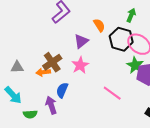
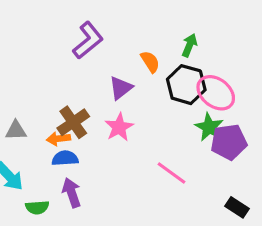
green arrow: (131, 15) -> (190, 45), moved
blue semicircle: (62, 90) -> (65, 158), moved, turned 63

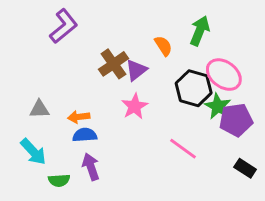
purple L-shape: (88, 40) -> (64, 26), moved
green arrow: (190, 45) -> (200, 31), size x1.4
black hexagon: (186, 85) -> (194, 88), moved
brown cross: (73, 122) -> (113, 64), moved
black rectangle: (237, 207) -> (245, 168), moved

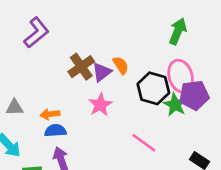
green arrow: (200, 31) -> (178, 31), moved
orange semicircle: (163, 46) -> (121, 65), moved
pink ellipse: (224, 75) -> (181, 76), turned 36
purple pentagon: (236, 120) -> (194, 95), moved

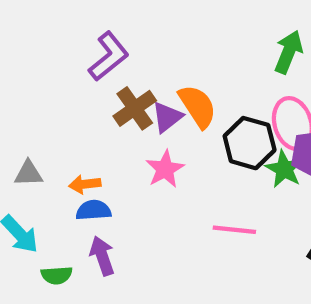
purple L-shape: (36, 33) -> (109, 56), moved
orange semicircle: (121, 65) -> (198, 106), size x1.5
pink line: (144, 143) -> (234, 230), turned -30

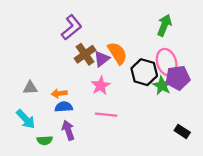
pink line: (234, 230) -> (106, 115), moved

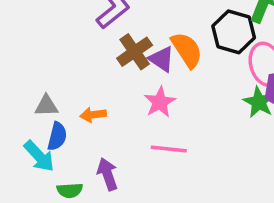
purple triangle: (102, 59) -> (162, 59), turned -48
black hexagon: (144, 72) -> (234, 32), moved
blue semicircle: (64, 107) -> (57, 136), moved, turned 108

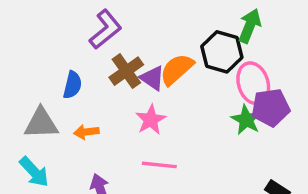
orange semicircle: (187, 50) -> (177, 69), turned -99
gray triangle: (46, 106) -> (41, 123), size x1.5
blue semicircle: (57, 136) -> (72, 85), moved

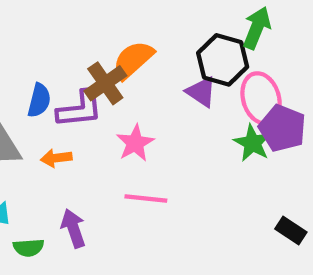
purple L-shape: (105, 29) -> (80, 109), moved, turned 33
orange semicircle: (177, 69) -> (133, 60), moved
purple triangle: (152, 78) -> (201, 92), moved
purple pentagon: (271, 108) -> (282, 128), turned 30

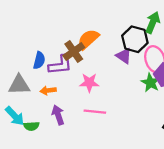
pink star: (135, 143) -> (89, 83), turned 30
purple arrow: (73, 228) -> (58, 115), moved
green semicircle: (29, 248) -> (31, 126), moved

